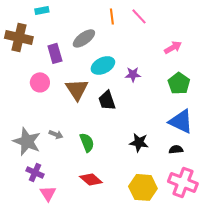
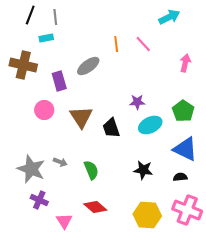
pink arrow: (173, 47) -> (185, 63), moved, turned -48
cyan ellipse: (103, 65) -> (150, 125), moved
pink triangle: (48, 193) -> (64, 221), moved

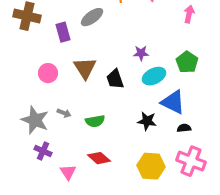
pink circle: (44, 110) -> (48, 73), moved
blue triangle: (185, 149) -> (173, 102), moved
green semicircle: (91, 170) -> (95, 121), turned 102

